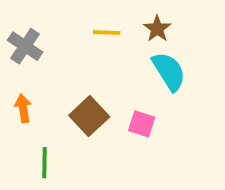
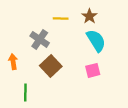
gray cross: (25, 46) -> (40, 39), moved
pink square: (142, 124) -> (93, 70), moved, turned -32

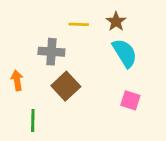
gray cross: (40, 39) -> (51, 52), turned -30
pink square: (93, 70) -> (130, 100), moved, turned 32

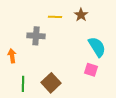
cyan semicircle: (125, 53) -> (97, 47), moved
brown square: (66, 86) -> (51, 83), moved

